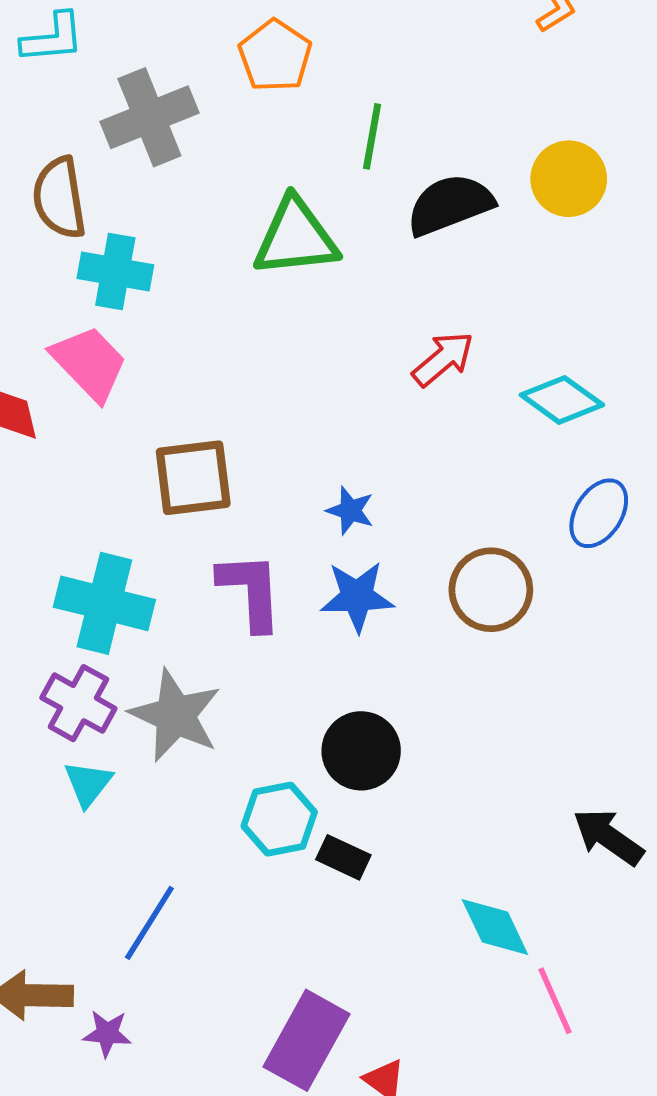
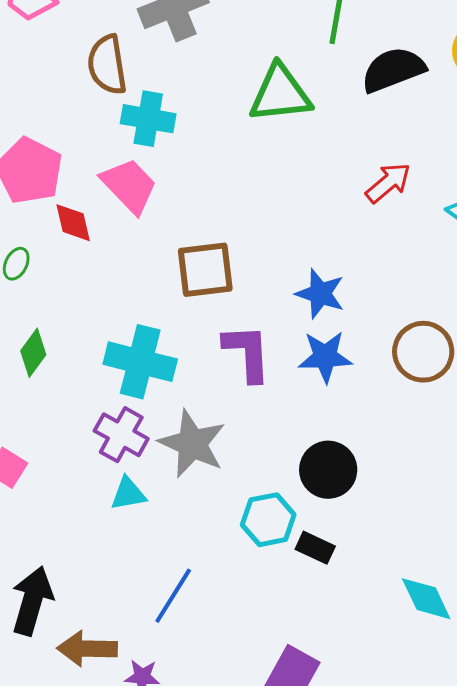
blue star: (350, 511) -> (320, 294), size x1.4
cyan triangle: (88, 784) -> (128, 494), turned 42

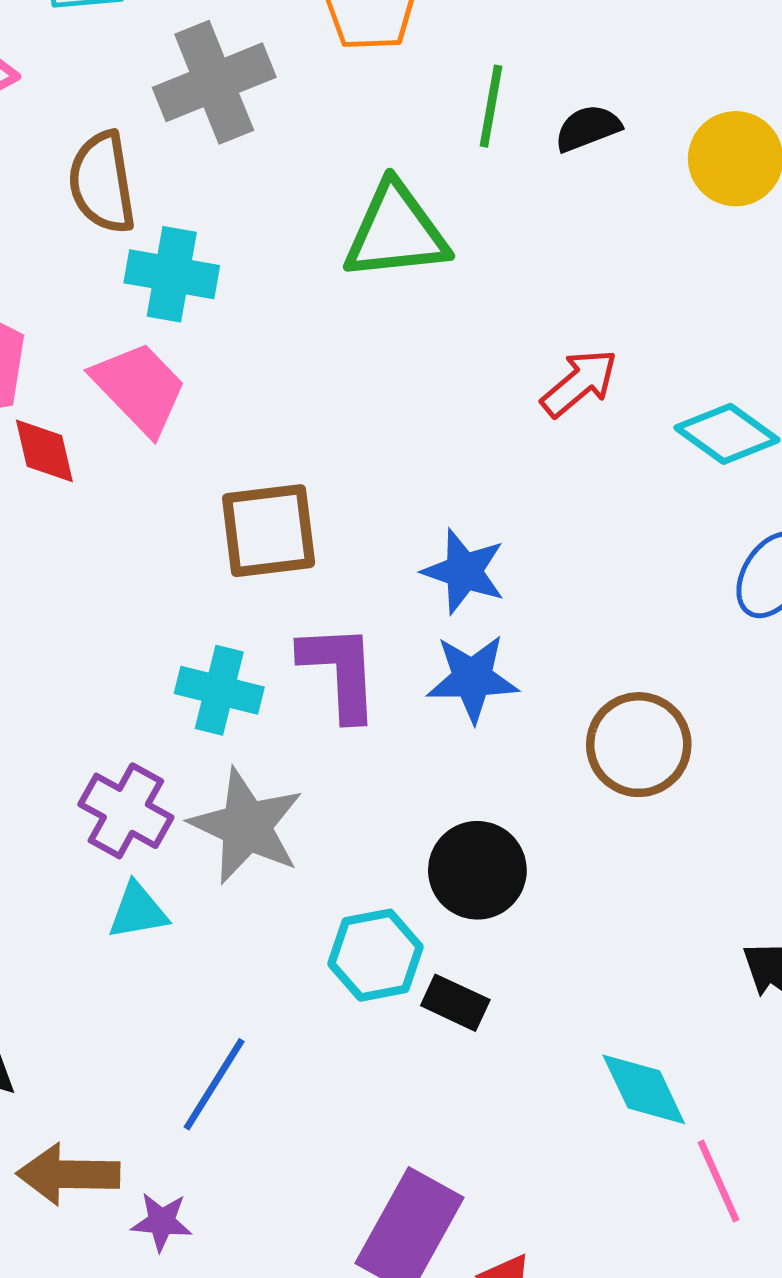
black semicircle: (393, 70) -> (588, 128), moved, size x0.6
brown circle: (423, 352) -> (639, 745), moved
cyan cross: (140, 362) -> (219, 690), moved, size x0.7

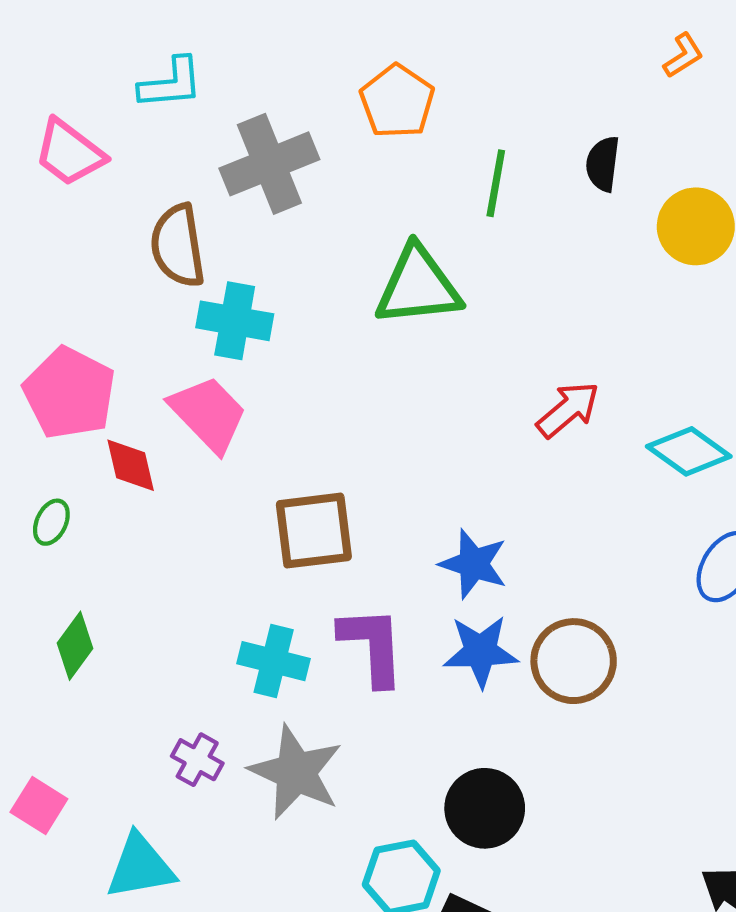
black semicircle: (588, 128) -> (603, 164), moved, turned -62
brown circle: (639, 745) -> (574, 661), moved
purple cross: (126, 811) -> (197, 760), size x0.7
cyan triangle: (138, 911) -> (140, 867), moved, size x1.4

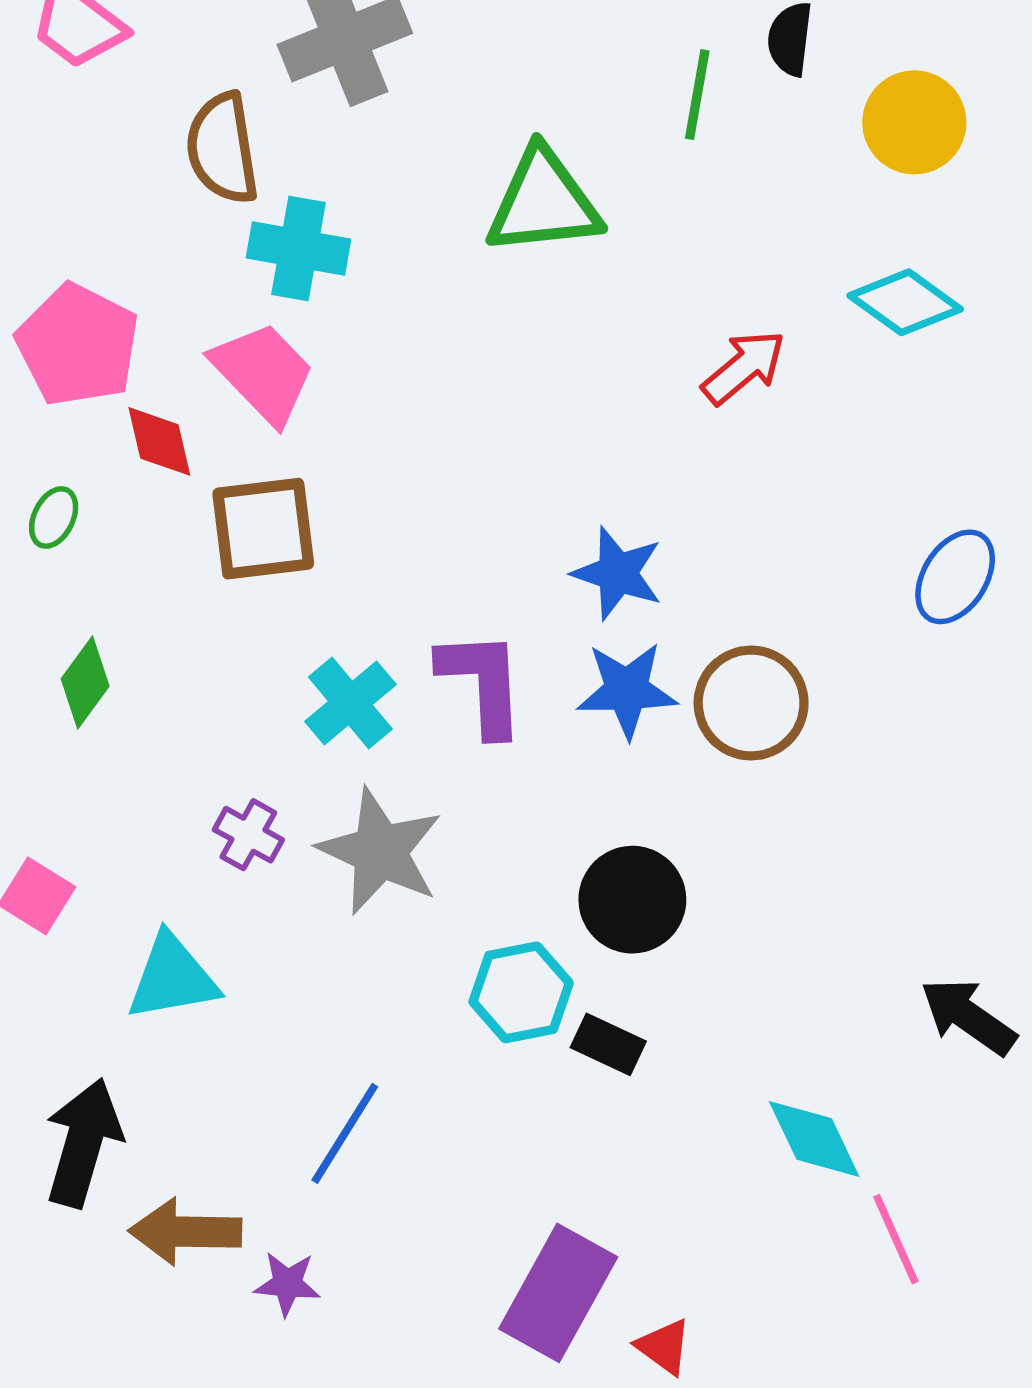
green line: (496, 183) -> (697, 95), moved
cyan diamond: (689, 451) -> (905, 302), moved
brown square: (314, 531) -> (263, 529), moved
cyan cross: (274, 661) -> (350, 703), turned 36

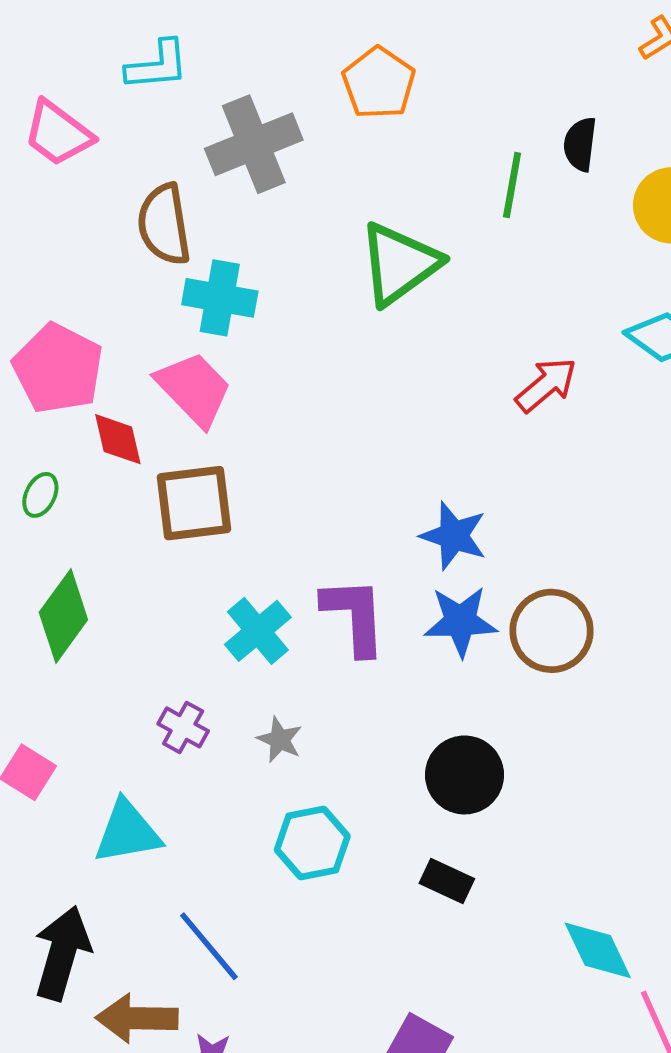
green triangle: (543, 202) -> (399, 264), turned -30
green diamond: (85, 683) -> (63, 616), size x1.4
gray star: (380, 851) -> (280, 740), size x0.5
cyan hexagon: (521, 992) -> (312, 843), moved
blue line: (345, 1133) -> (209, 946), moved, turned -72

